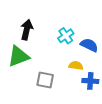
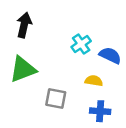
black arrow: (27, 30) -> (24, 25), moved
blue cross: (90, 81) -> (100, 111), moved

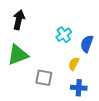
blue semicircle: (110, 55) -> (87, 44), turned -96
yellow semicircle: (94, 81) -> (74, 64), turned -72

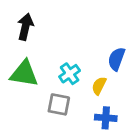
cyan cross: (64, 35) -> (70, 74), moved
green triangle: (18, 55) -> (24, 74), turned 30

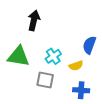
black arrow: (25, 27) -> (34, 20), moved
yellow semicircle: (99, 86) -> (76, 66), turned -136

